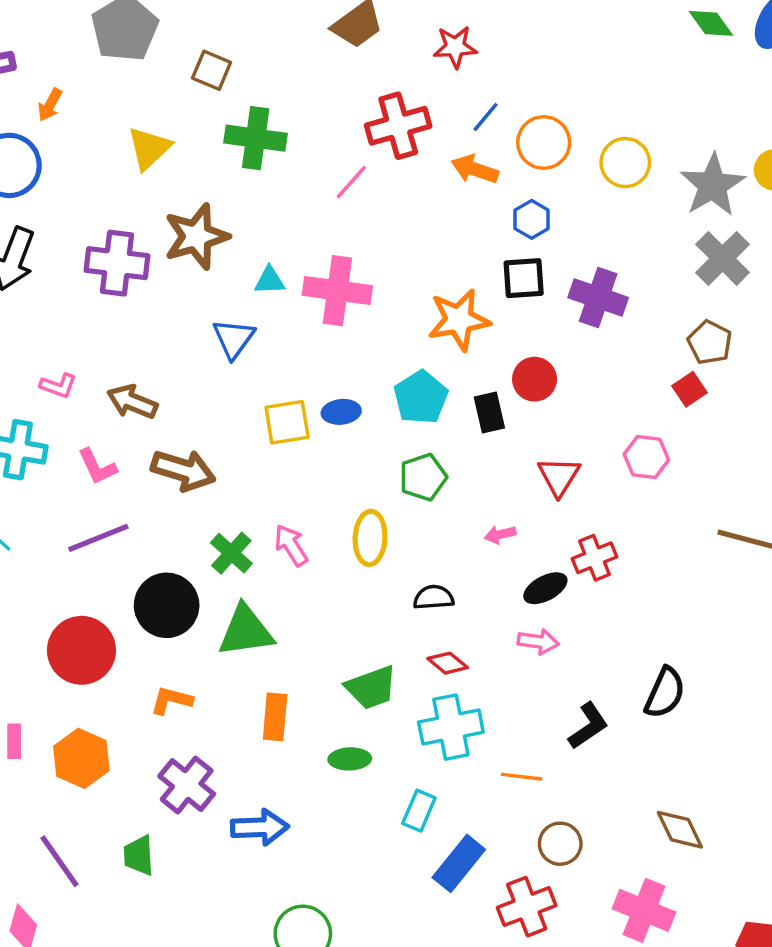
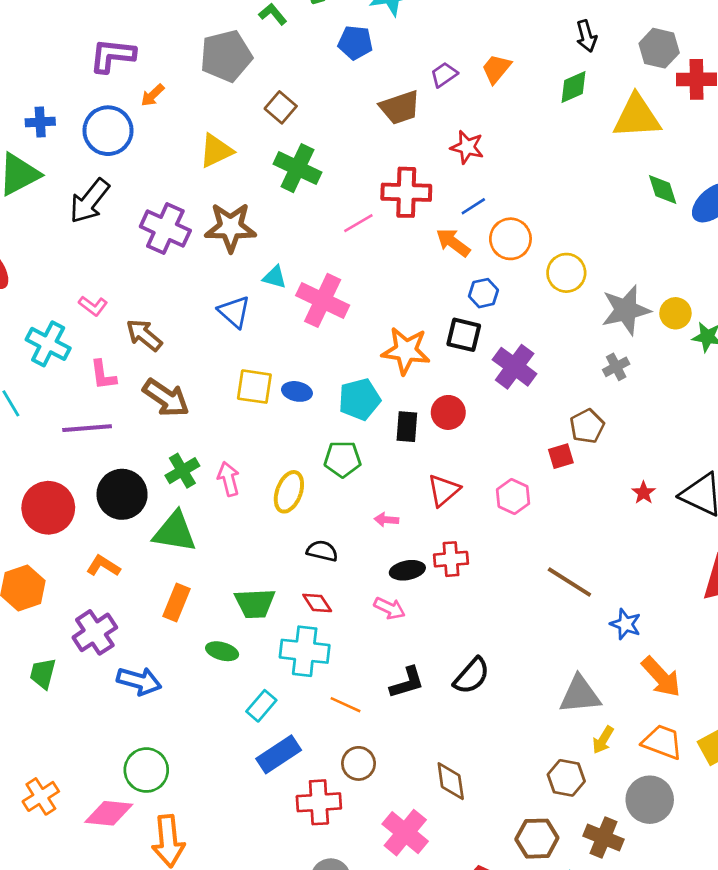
gray cross: (723, 258) -> (616, 367), size x0.6
blue triangle: (234, 339) -> (234, 312), turned -42

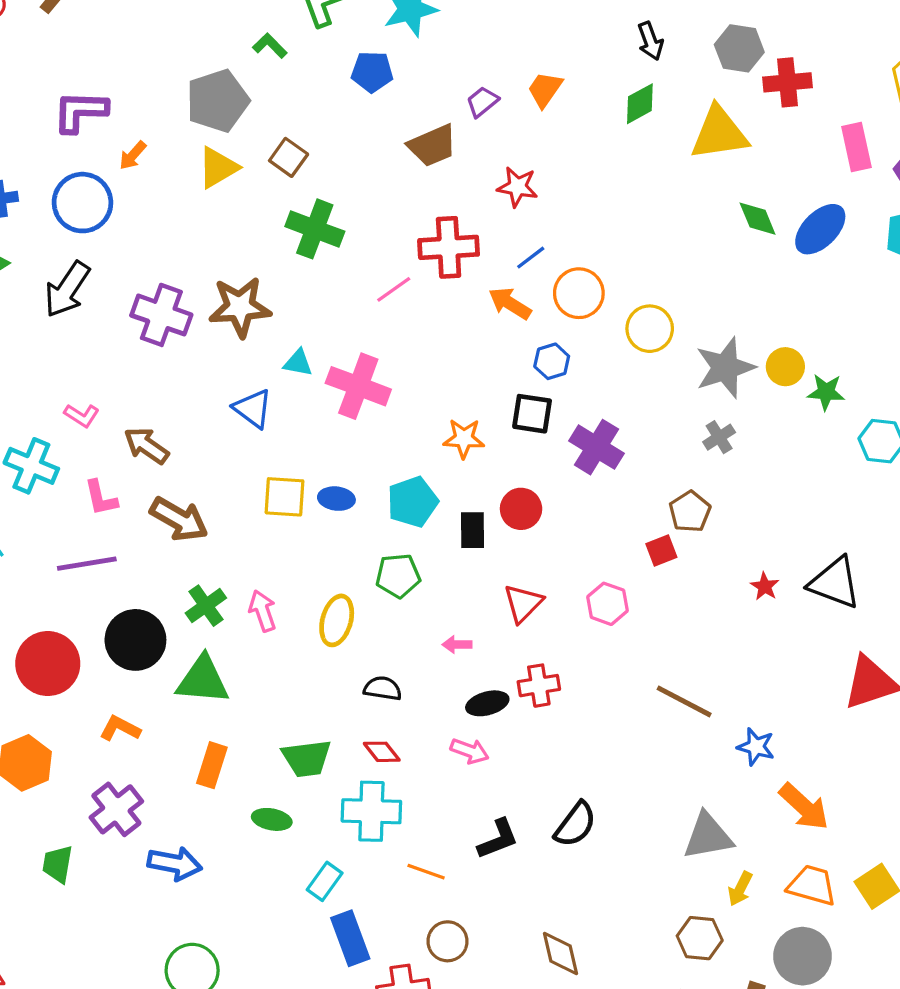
yellow triangle: (216, 151) -> (218, 167), moved
orange star: (406, 351) -> (464, 439), size x0.7
blue rectangle: (279, 754) -> (350, 938), turned -72

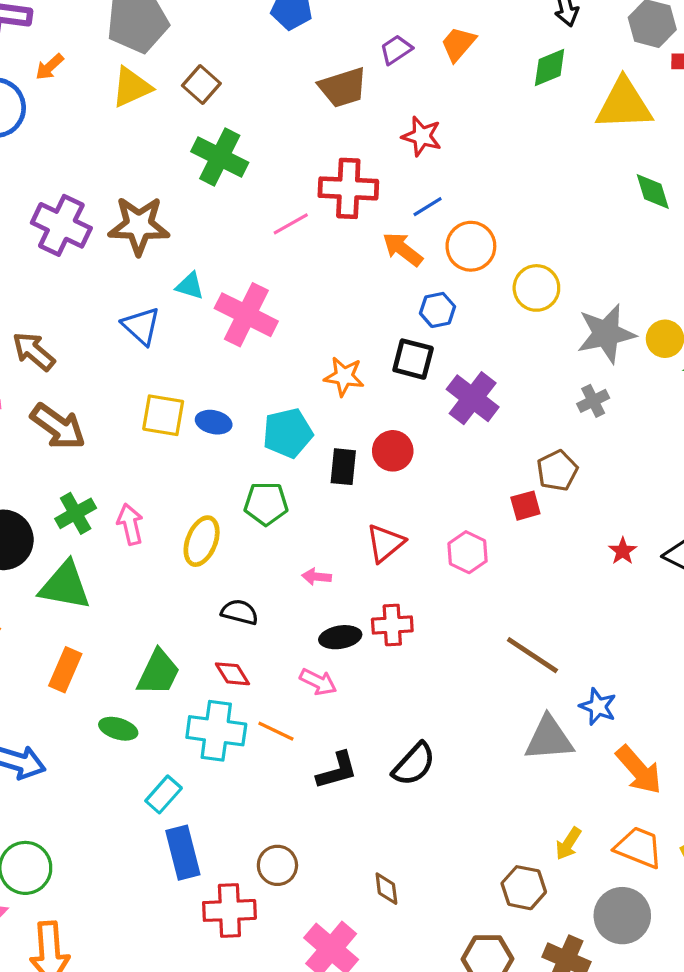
green trapezoid: (307, 758) -> (158, 673), turned -63
gray triangle: (708, 836) -> (549, 739), moved
orange line: (426, 872) -> (276, 731), moved
brown diamond: (561, 953) -> (386, 889), size x0.7

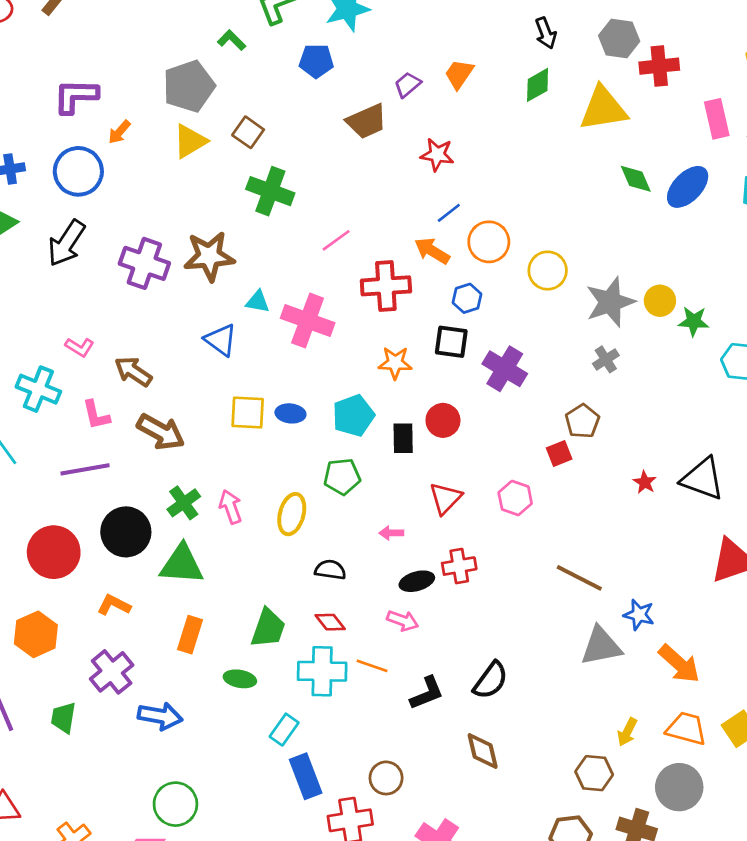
red cross: (348, 188) -> (386, 286), moved
brown diamond: (386, 889) -> (483, 751), moved, size x1.4

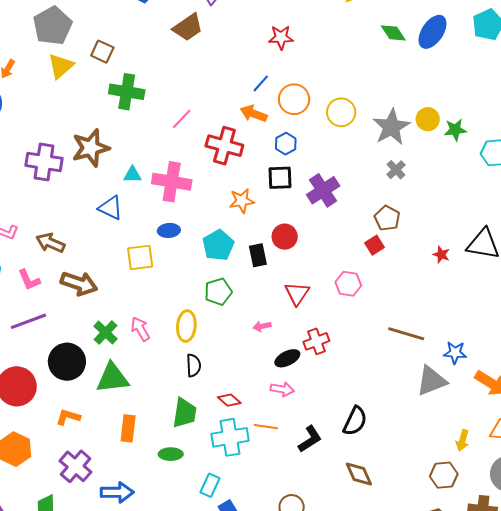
red star: (437, 155) -> (281, 37), moved
red cross: (386, 286) -> (224, 146), turned 30
purple cross: (505, 369) -> (323, 190), turned 36
blue ellipse: (290, 413) -> (169, 230), moved
black semicircle: (330, 570) -> (193, 365), moved, turned 90

